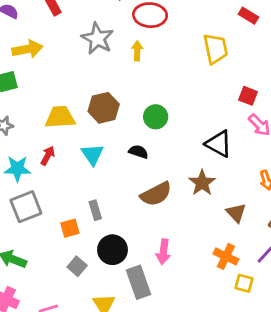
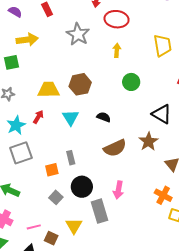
yellow arrow: (137, 51) -> (117, 50), moved
green circle: (156, 117) -> (131, 82), moved
cyan star: (17, 169) -> (16, 125), turned -30

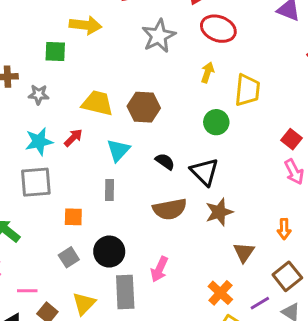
yellow trapezoid: (163, 46) -> (247, 90), moved
black triangle: (162, 114) -> (205, 172), moved
gray rectangle: (71, 158) -> (110, 190), moved

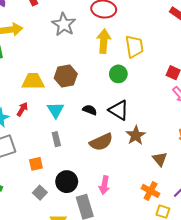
yellow arrow: (207, 72) -> (104, 41), size x1.6

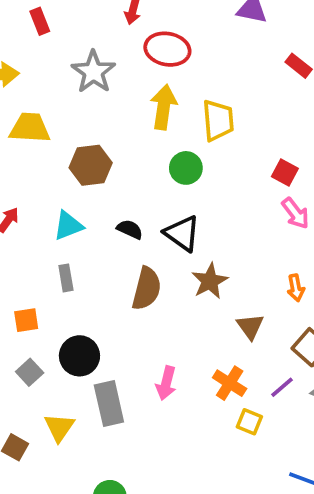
yellow trapezoid: (33, 81) -> (30, 128), moved
cyan triangle: (56, 110) -> (68, 226), turned 36
brown semicircle: (101, 142) -> (147, 289), turned -55
pink arrow: (104, 185) -> (166, 383), moved

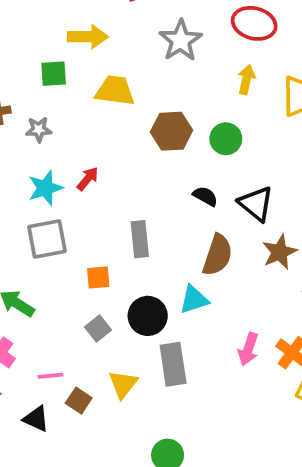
yellow arrow: (164, 107) -> (246, 80), size x0.7
green circle: (186, 168) -> (226, 139), moved
cyan triangle: (68, 226) -> (194, 300), moved
gray rectangle: (66, 278) -> (140, 239), size x1.4
pink arrow: (166, 383) -> (248, 349), moved

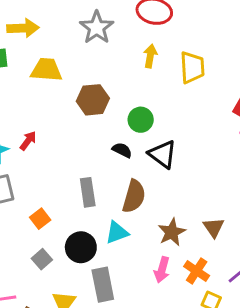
green circle: (226, 139) -> (141, 120), moved
gray rectangle: (140, 239) -> (88, 192), moved
brown star: (280, 252) -> (172, 232), moved
orange square: (98, 278) -> (40, 219), turned -30

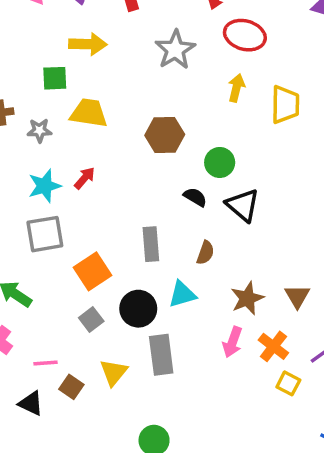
yellow trapezoid: (46, 70) -> (89, 113), moved
brown semicircle: (134, 196) -> (205, 253), size x0.6
orange square: (40, 219) -> (92, 271), size x1.5

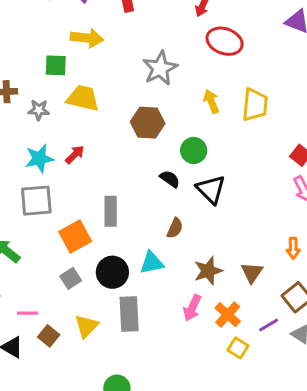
gray star: (175, 50) -> (160, 68), moved
yellow arrow: (236, 88) -> (211, 101), moved, turned -40
gray rectangle: (151, 244) -> (111, 211), moved

